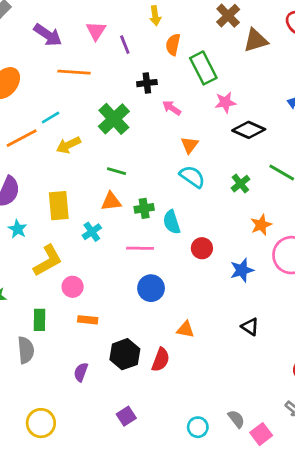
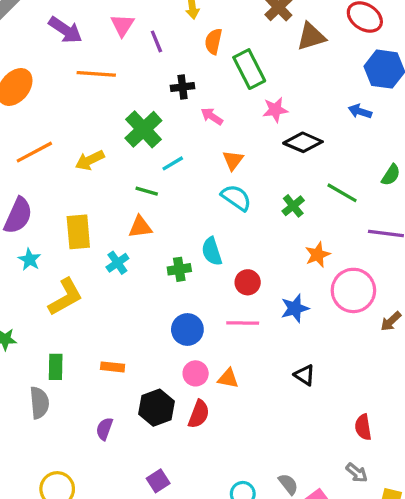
cyan line: (51, 117) -> (173, 163), moved
green cross: (144, 208) -> (179, 269), moved
pink line: (140, 248) -> (243, 323), moved
pink circle: (73, 287) -> (196, 373), moved

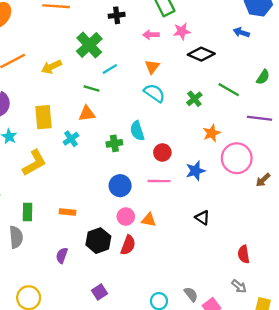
pink arrow: (212, 116) -> (151, 35), moved, turned -35

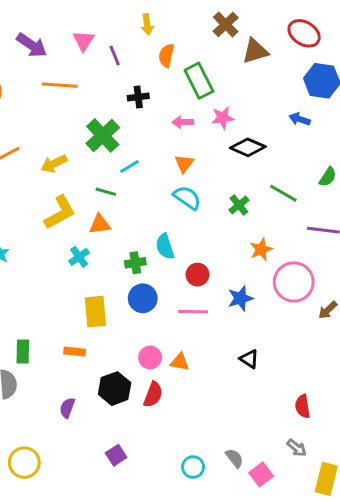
yellow rectangle: (43, 117) -> (95, 312), moved
yellow L-shape: (34, 163) -> (60, 212), moved
blue circle: (120, 186) -> (143, 298), moved

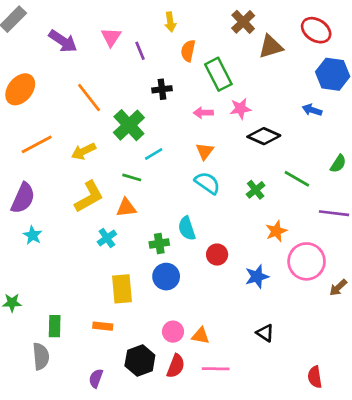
orange line: (60, 85) -> (89, 98), moved, turned 48
pink line: (193, 312) -> (216, 369), moved

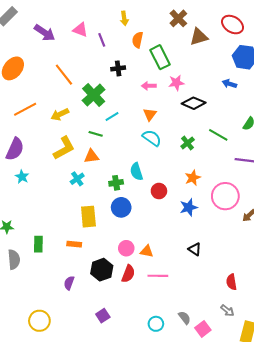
pink triangle: (111, 37) -> (80, 30), turned -42
orange star: (276, 231) -> (193, 178), moved
gray semicircle: (41, 356) -> (14, 259), moved

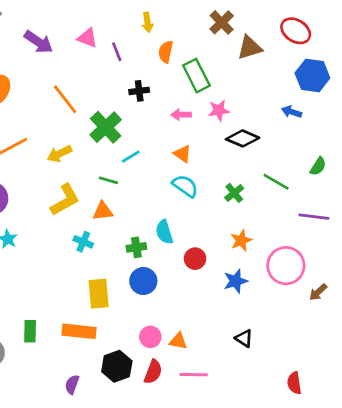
orange triangle: (150, 114) -> (182, 154), turned -32
cyan cross: (77, 179) -> (83, 242), turned -32
orange rectangle: (74, 244) -> (79, 331), size x1.6

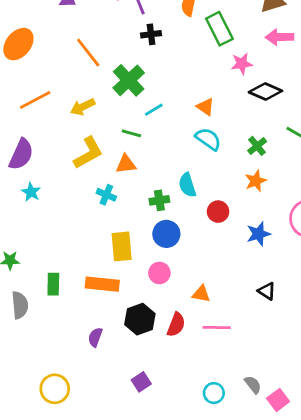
black cross: (139, 91) -> (151, 34), moved
pink arrow: (181, 115) -> (279, 37), moved, size x1.4
orange star: (241, 240) -> (256, 181), moved
pink circle: (150, 337) -> (159, 273), moved

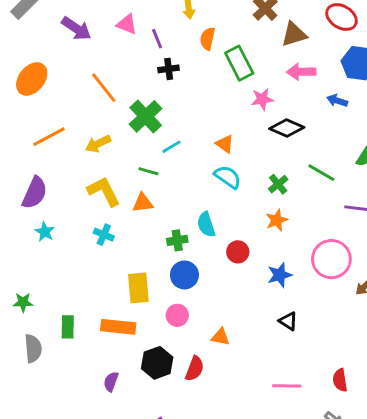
yellow L-shape: (88, 153) -> (104, 191), turned -88
cyan cross: (106, 195) -> (104, 235), moved
black triangle: (267, 291) -> (288, 321), moved
pink line: (217, 327) -> (287, 386), moved

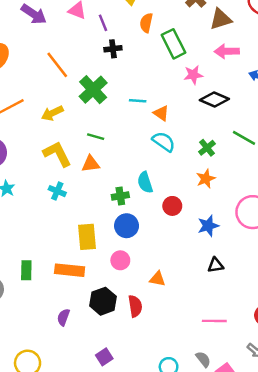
cyan line: (171, 147) -> (138, 101), moved, turned 35
black triangle: (288, 321) -> (216, 265), turned -42
red semicircle: (195, 369) -> (135, 306), turned -30

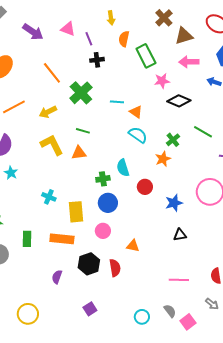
orange star: (206, 179) -> (163, 159), moved
cyan cross: (57, 191) -> (49, 197), moved

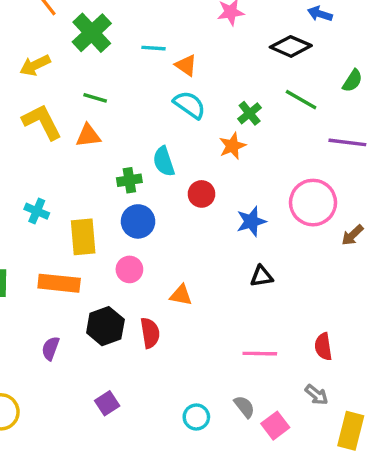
black diamond: (179, 101) -> (291, 46), moved

